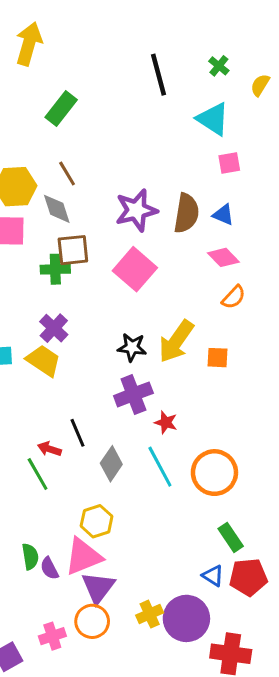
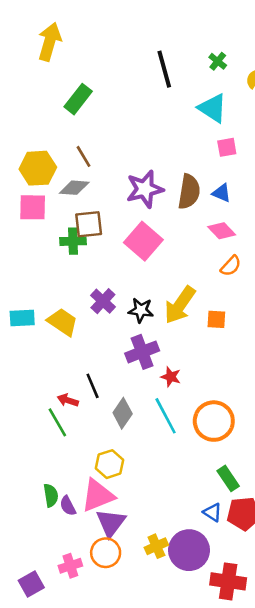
gray diamond: (57, 209) -> (74, 188), turned -68
purple cross: (54, 328) -> (103, 301), moved

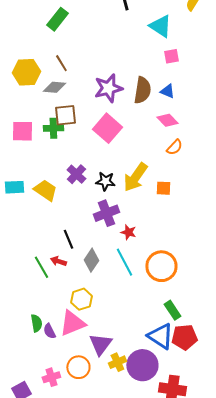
pink square: (33, 207) -> (22, 131), moved
red arrow: (68, 400) -> (58, 261), moved
blue triangle: (212, 512) -> (160, 336), size x1.8
purple triangle: (111, 523) -> (100, 344), moved

